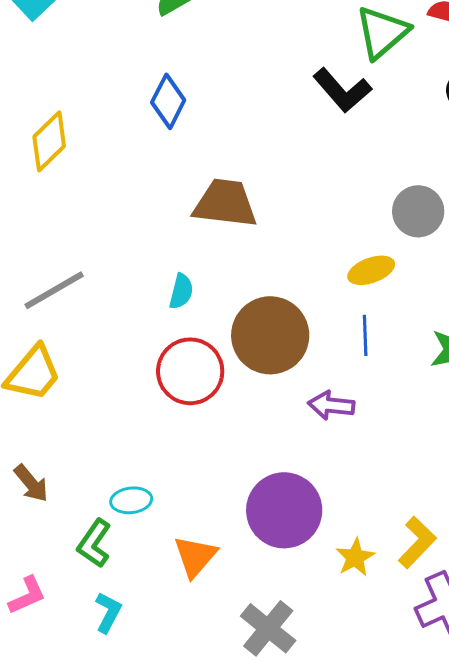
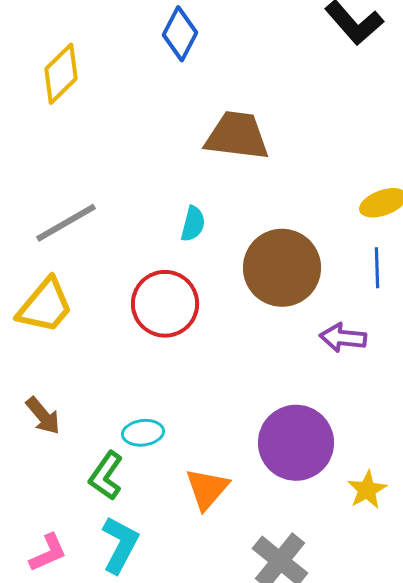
red circle: (190, 371) -> (165, 304), moved
pink L-shape: (27, 595) -> (48, 553), moved
cyan L-shape: (108, 612) -> (120, 545), size x1.4

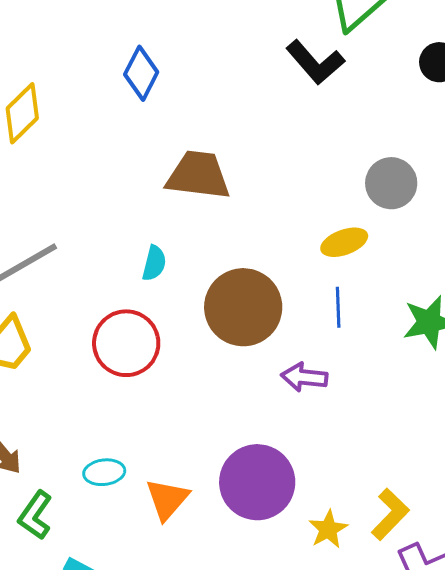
green L-shape: (106, 476) -> (35, 515), moved
orange triangle: (207, 489) -> (167, 499), moved

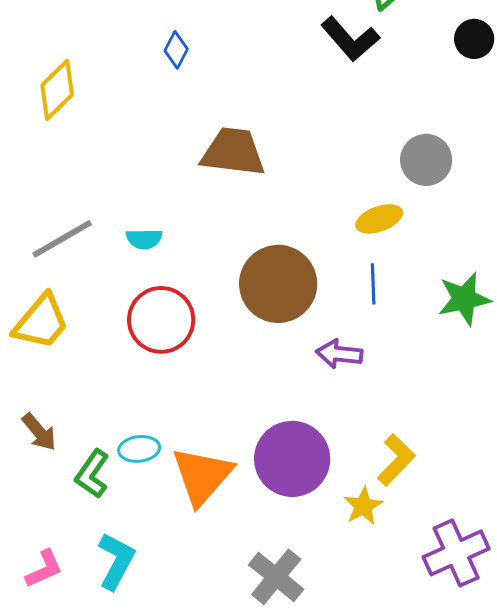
blue diamond: (141, 73) -> (176, 50), size x0.7
cyan semicircle: (154, 263) -> (144, 239), moved, turned 75
orange triangle: (167, 499) -> (202, 476), size x1.4
yellow L-shape: (390, 514) -> (396, 460), moved
green L-shape: (35, 515) -> (92, 474), moved

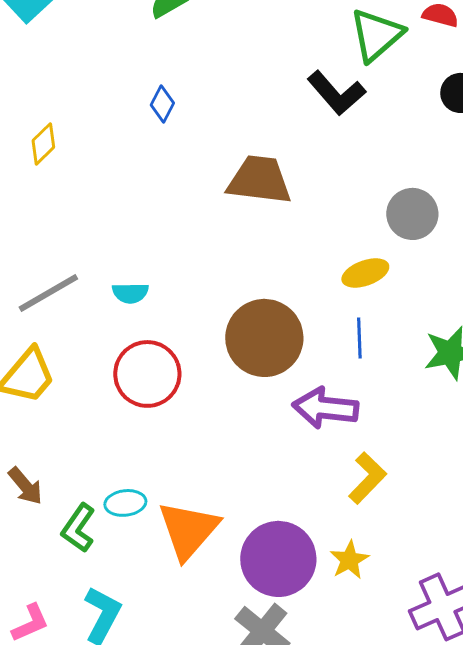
yellow diamond: (57, 90) -> (43, 144), size x0.7
brown trapezoid: (233, 152) -> (259, 180), moved
purple arrow: (339, 354) -> (325, 408), size x1.4
purple circle: (292, 459) -> (278, 559), moved
yellow L-shape: (396, 460) -> (367, 478), moved

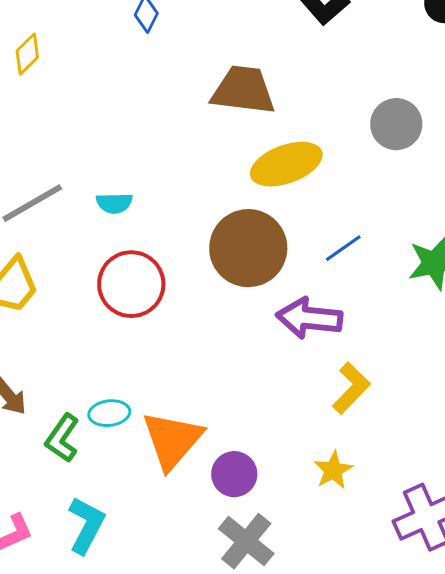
yellow ellipse: (365, 273) -> (286, 164), moved, size x1.5
blue line: (359, 338) -> (343, 248), turned 57
purple circle: (278, 559) -> (234, 474), moved, size x0.6

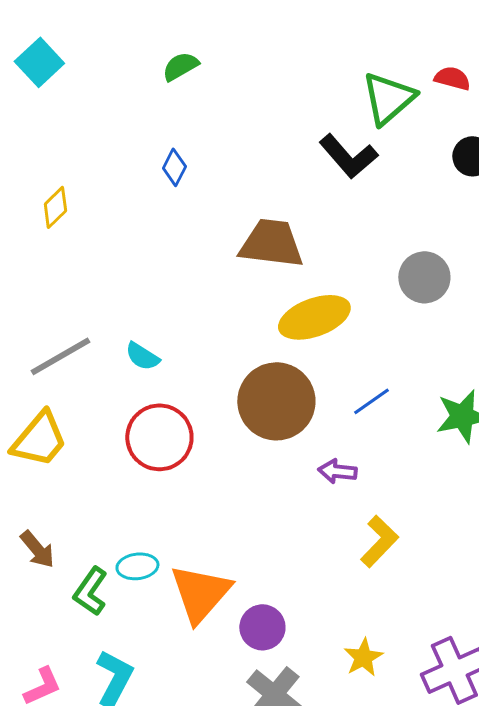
cyan semicircle: (114, 203) -> (142, 356), turned 33
purple arrow: (309, 318) -> (337, 471), size x0.6
yellow star: (333, 470) -> (363, 657), moved

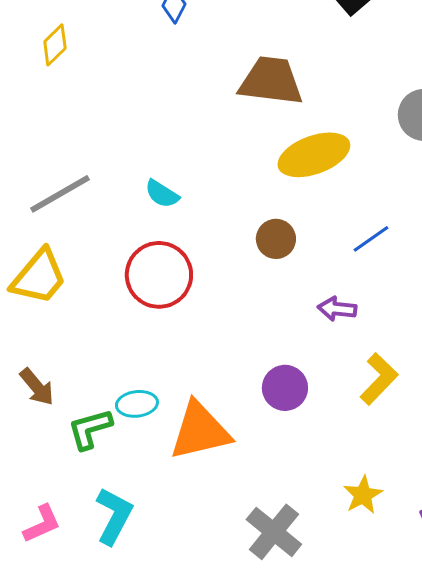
cyan semicircle: (142, 356) -> (162, 194), moved
brown circle: (276, 401) -> (276, 239), size x0.5
green L-shape: (90, 591) -> (90, 429), turned 39
orange triangle: (200, 593) -> (200, 431), turned 36
purple circle: (262, 627) -> (285, 388), moved

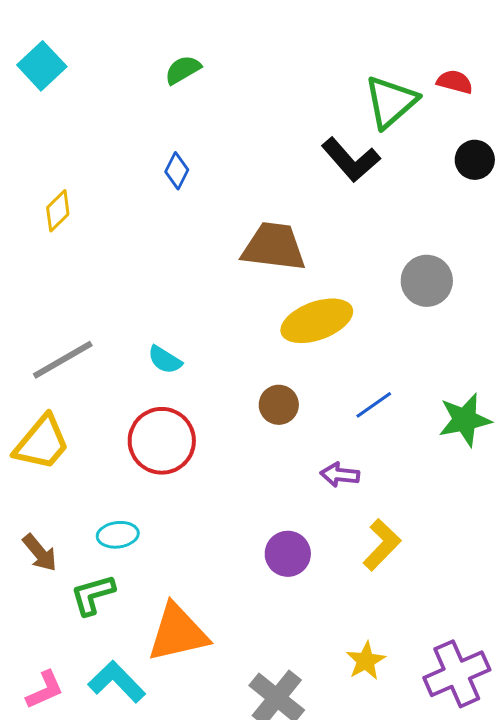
cyan ellipse: (137, 404) -> (118, 535), moved
orange triangle: (200, 431) -> (178, 633), moved
cyan L-shape: (114, 516) -> (117, 682), turned -72

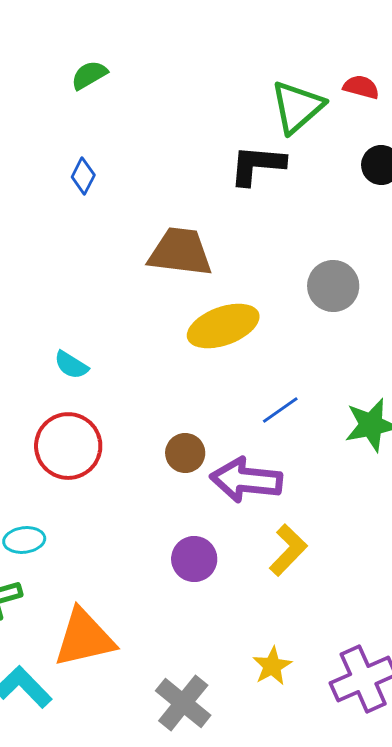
black L-shape: (351, 160) -> (257, 165), turned 136
brown circle: (279, 405) -> (185, 453), moved
purple arrow: (340, 475) -> (246, 480), size x1.8

